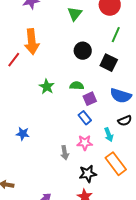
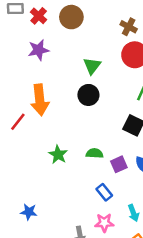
black circle: (83, 51) -> (88, 95), moved
purple square: (90, 99) -> (119, 164), moved

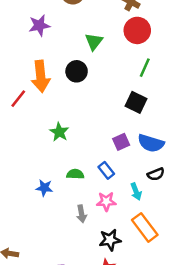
black circle: (88, 95) -> (77, 71), moved
green semicircle: (95, 153) -> (75, 174), moved
blue star: (29, 212) -> (44, 188), moved

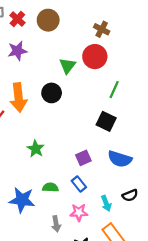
red circle: (137, 30) -> (95, 57), moved
purple square: (121, 142) -> (83, 158), moved
black semicircle: (156, 174) -> (130, 195), moved
blue star: (44, 188) -> (22, 200), size x1.6

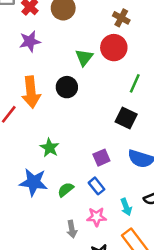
green semicircle: (50, 187) -> (66, 190), turned -42
blue star: (22, 200) -> (34, 182), moved

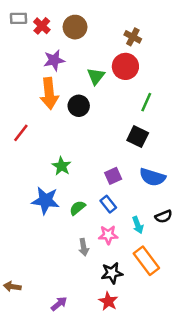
purple star: (30, 41) -> (54, 60), moved
orange arrow: (31, 92) -> (49, 93), moved

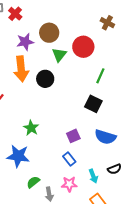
brown circle: (75, 27) -> (49, 33), moved
brown cross: (133, 37) -> (107, 23), moved
green semicircle: (77, 208) -> (33, 182), moved

